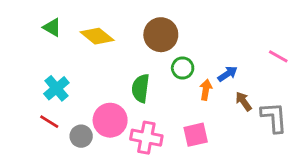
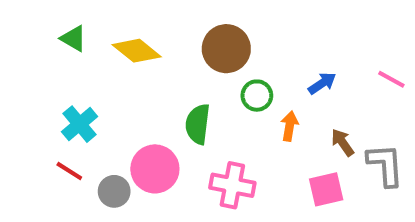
blue arrow: (228, 74) -> (322, 83), moved
pink square: (196, 135) -> (326, 189), moved
pink cross: (146, 138) -> (232, 185), moved

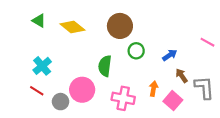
blue arrow: (322, 83) -> (170, 55), moved
orange arrow: (289, 126) -> (153, 89), moved
pink square: (326, 189) -> (173, 101), turned -36

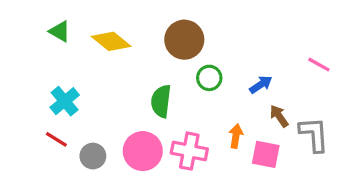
pink circle: (82, 90) -> (143, 151), moved
pink square: (173, 101) -> (266, 154), turned -30

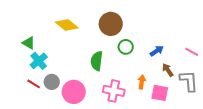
green triangle: (60, 31) -> (29, 43), moved
pink line: (319, 65) -> (192, 52), moved
pink circle: (143, 151) -> (74, 92), moved
gray circle: (93, 156) -> (52, 82), moved

